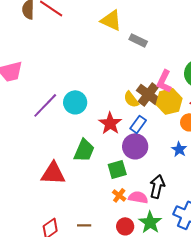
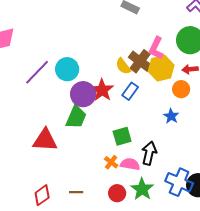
purple circle: (135, 146) -> (83, 94), moved
green square: (117, 169) -> (122, 136), moved

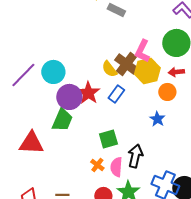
pink semicircle: (130, 164) -> (116, 167), turned -96

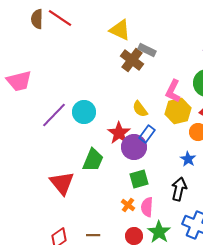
brown cross: (126, 64) -> (132, 60), moved
purple circle: (69, 97) -> (134, 147), moved
red triangle: (31, 143) -> (62, 183), turned 48
black arrow: (135, 156) -> (179, 189), moved

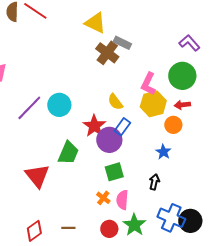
black arrow: (179, 189) -> (154, 182), size x0.7

